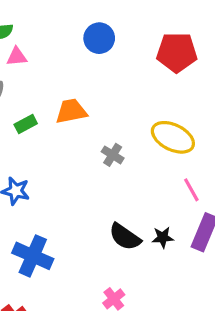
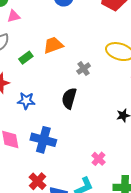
gray cross: (113, 155) -> (84, 69), turned 32
black semicircle: (125, 237) -> (69, 98), moved, turned 80

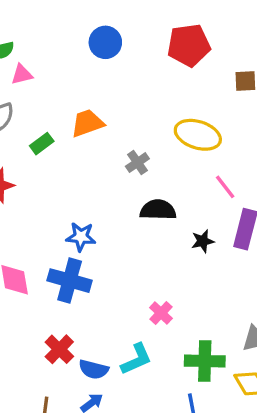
black semicircle: (69, 98) -> (158, 210), moved, turned 75
blue star: (26, 101) -> (81, 237), moved

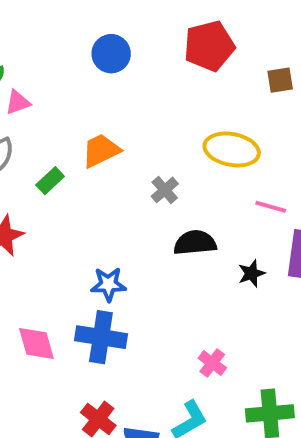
pink line: (225, 187) -> (271, 207), turned -30

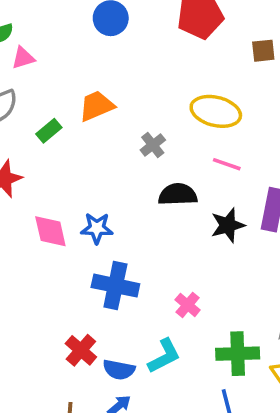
pink line: (271, 207) -> (227, 164), moved
black star: (252, 273) -> (228, 225), size x1.4
blue cross: (101, 337) -> (115, 286), moved
pink diamond: (36, 344) -> (50, 231), moved

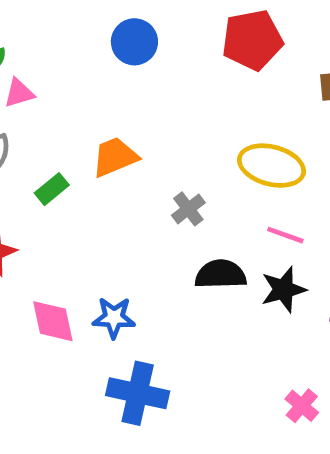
black star: (228, 225) -> (283, 290), moved
pink cross: (188, 305) -> (302, 406), moved

